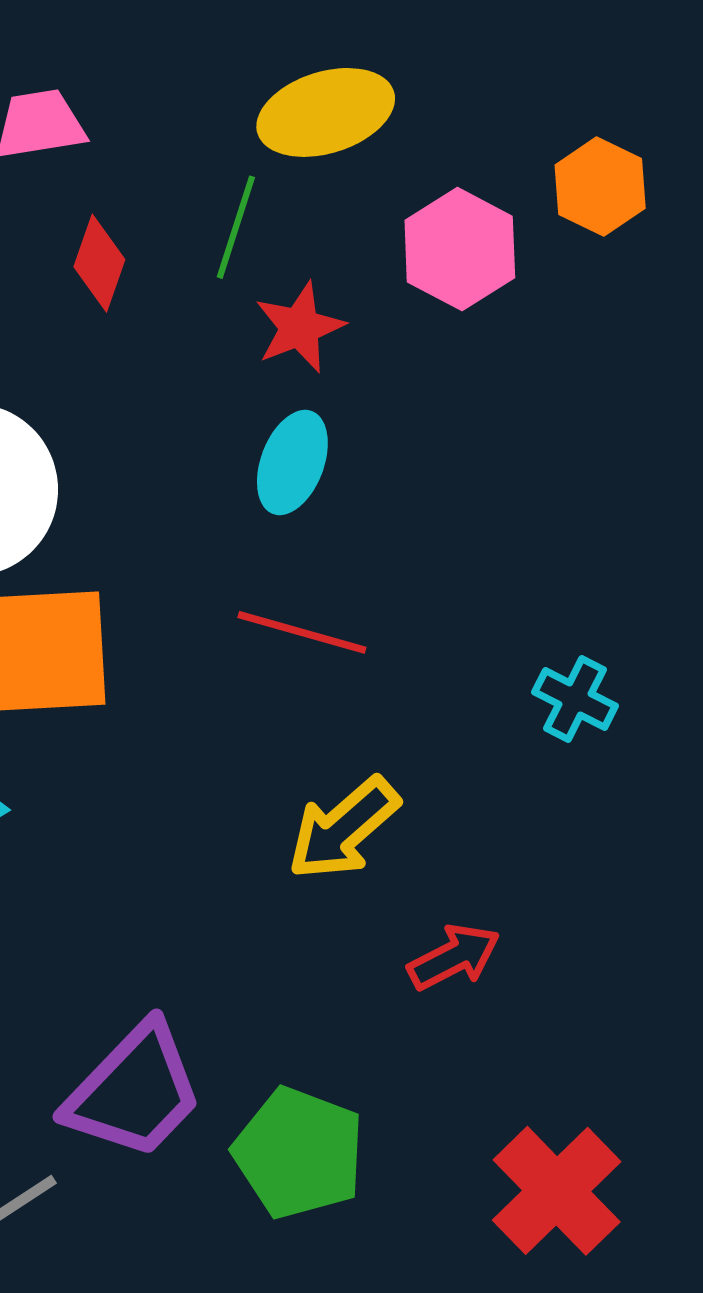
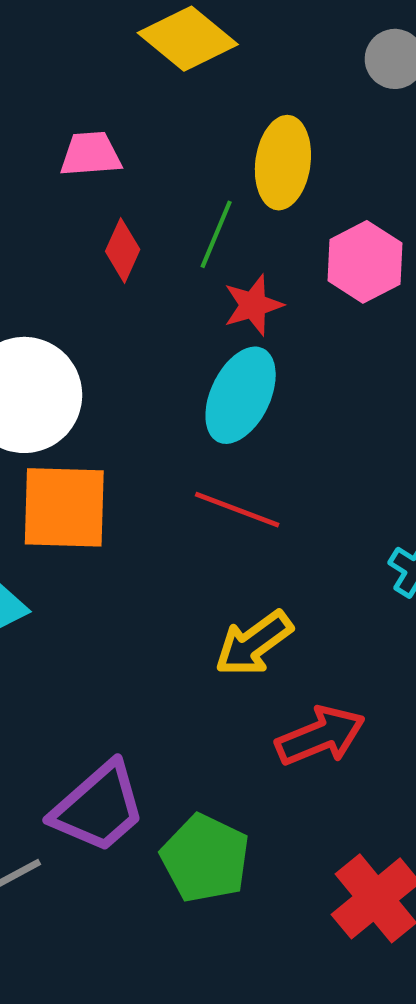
yellow ellipse: (326, 112) -> (283, 163), turned -70
cyan ellipse: (292, 463) -> (241, 395), size x1.4
red arrow: (454, 957) -> (320, 736), size x1.4

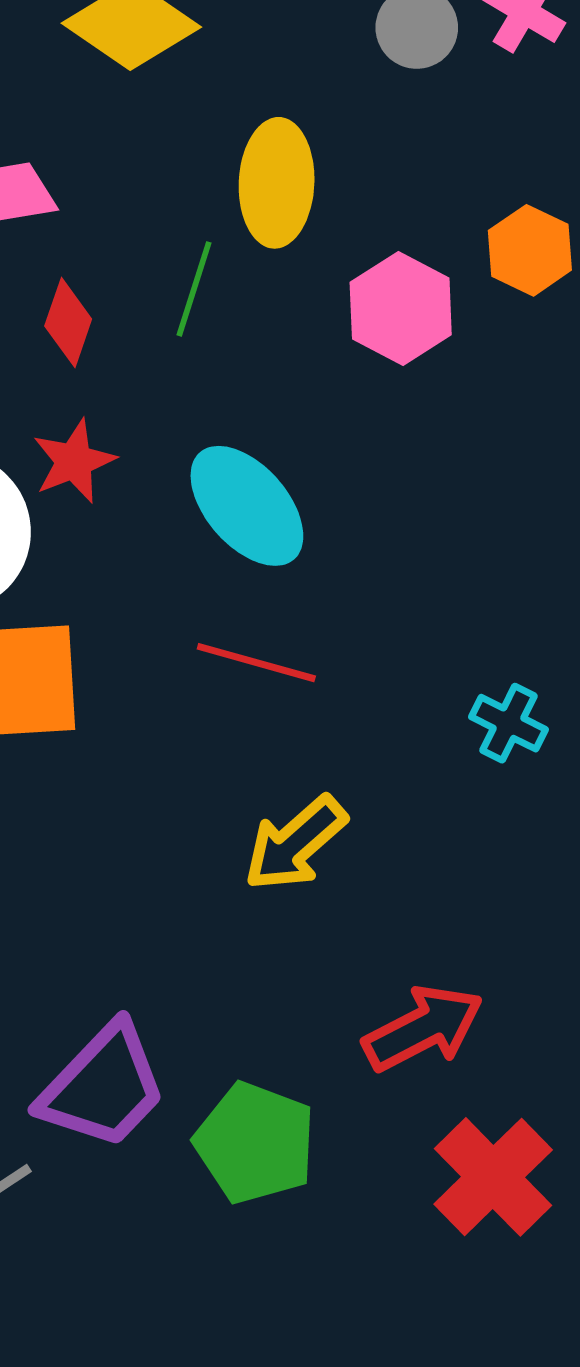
red star: (253, 305) -> (74, 461), moved
cyan ellipse: (241, 395) -> (247, 506), turned -62
red arrow: (320, 736) -> (423, 1028), moved

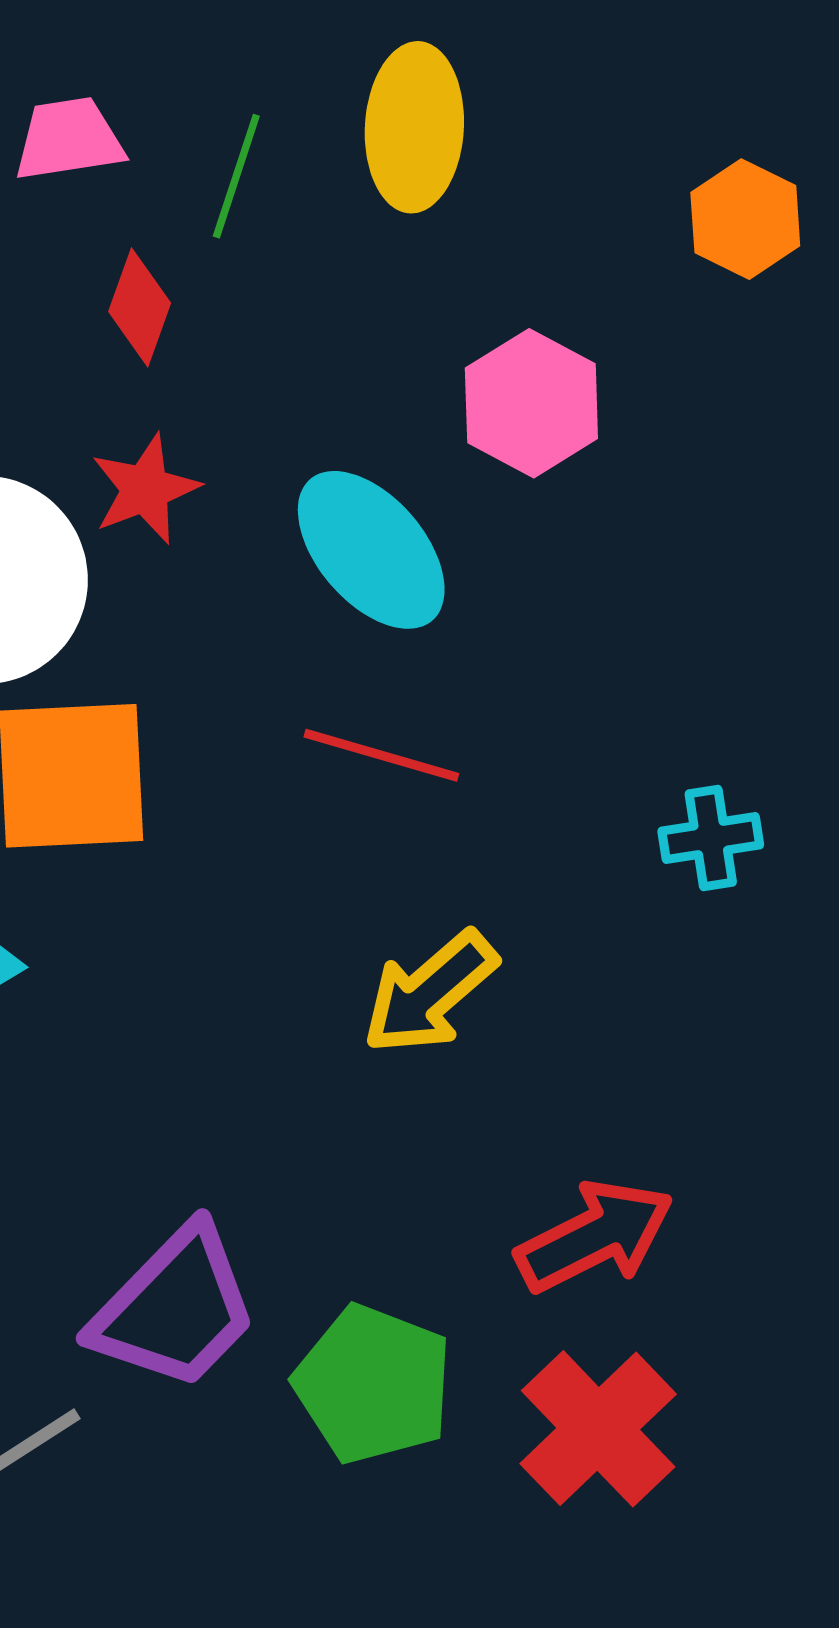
green line: (194, 289) -> (236, 176), moved
pink hexagon: (401, 308) -> (531, 403), moved
cyan cross: (508, 723) -> (711, 838), turned -36
red cross: (493, 1177) -> (598, 1429), moved

